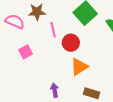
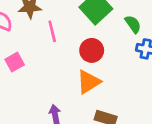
red circle: (71, 43) -> (92, 50), moved

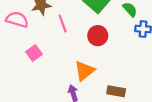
orange triangle: (89, 82) -> (84, 71), moved

